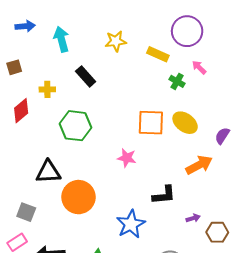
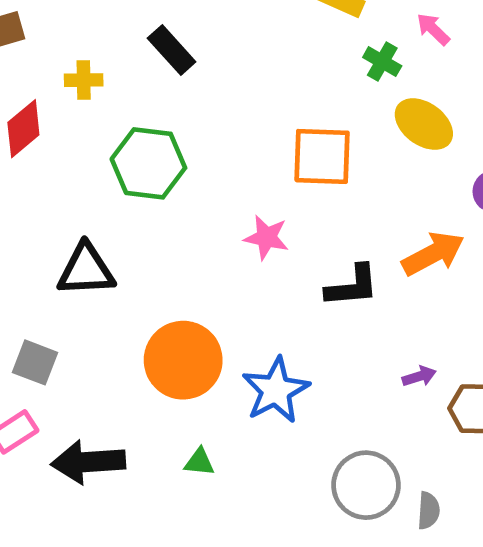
yellow ellipse: (185, 123) -> (424, 124), moved
black L-shape: (164, 195) -> (352, 286), moved
orange circle: (78, 197) -> (183, 360), moved

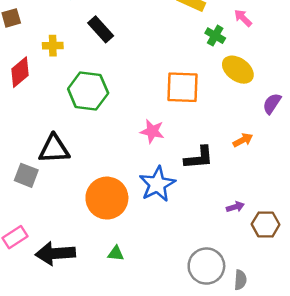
orange arrow: (433, 254) -> (243, 140), size x0.6
gray square: (35, 362) -> (26, 175), moved
blue star: (276, 390) -> (157, 184), moved

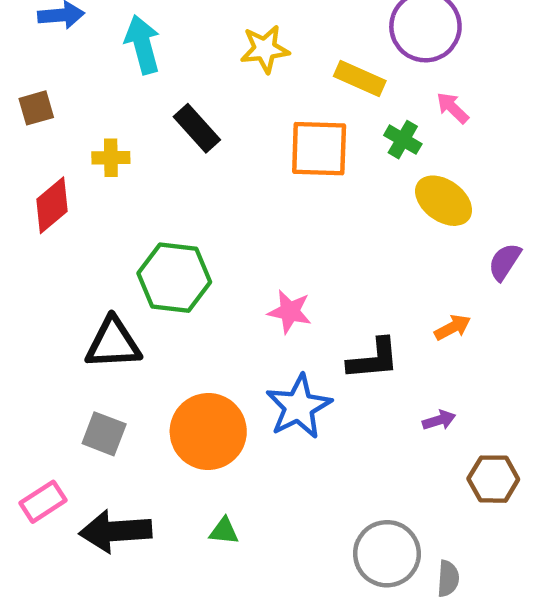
orange square: (182, 87) -> (319, 149), moved
green hexagon: (88, 91) -> (174, 278), moved
gray square: (26, 175) -> (104, 434), moved
purple arrow: (235, 207) -> (439, 420), moved

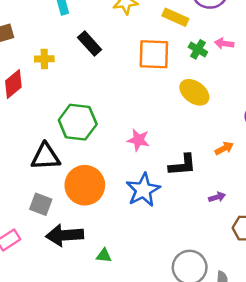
pink arrow: (453, 108) -> (224, 43), moved, turned -36
yellow ellipse: (444, 201) -> (194, 92), moved
orange circle: (208, 432) -> (85, 185), moved
black arrow: (115, 531) -> (65, 235), moved

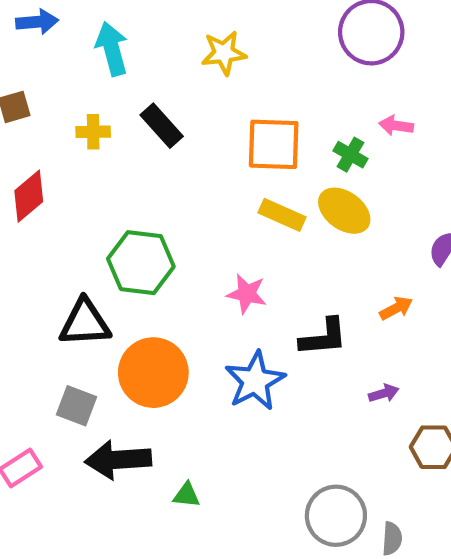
yellow rectangle: (175, 17) -> (282, 215), moved
green cross: (198, 49) -> (350, 155), moved
yellow cross: (44, 59) -> (93, 132), moved

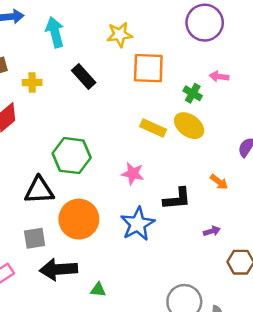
yellow cross: (93, 132) -> (32, 82), moved
orange square: (274, 144) -> (148, 68), moved
orange arrow: (396, 308) -> (219, 182), turned 66
gray square: (77, 406) -> (35, 238), turned -30

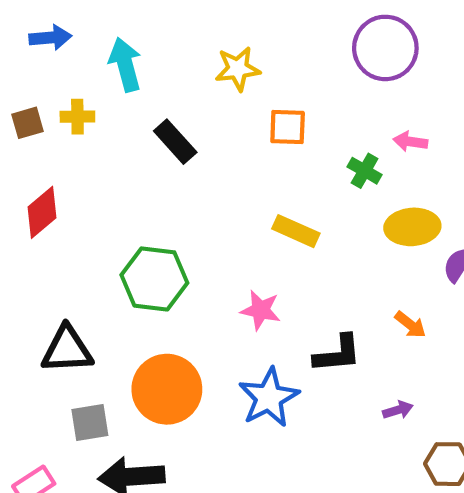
orange square: (148, 68) -> (288, 127), size x0.7
yellow cross: (32, 82) -> (77, 117), moved
yellow ellipse: (189, 126) -> (412, 227), moved, turned -40
black triangle: (39, 190) -> (67, 350), moved

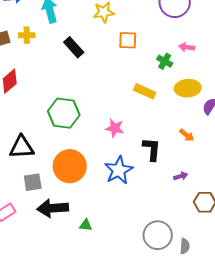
yellow rectangle: (296, 231) -> (145, 91), moved
black L-shape: (337, 354) -> (152, 149), turned -80

